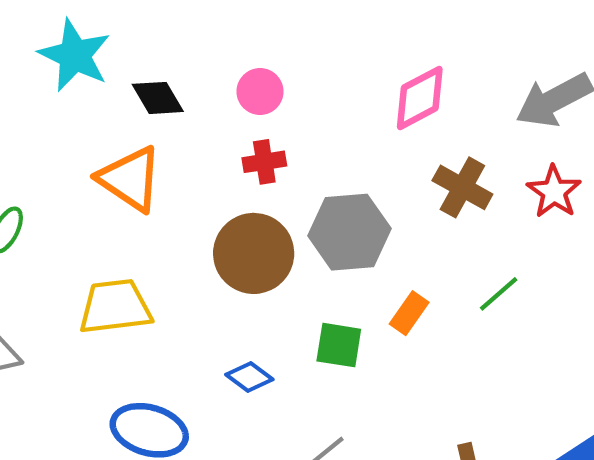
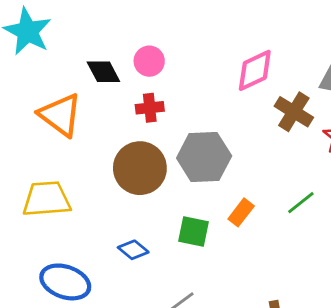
black diamond: (158, 98) -> (103, 72), moved
brown cross: (462, 187) -> (294, 112), moved

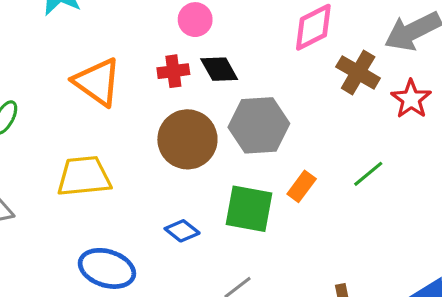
black diamond: (103, 72) -> (219, 69), moved
red cross: (150, 108) -> (173, 71), moved
green square: (193, 231) -> (249, 209), size x1.4

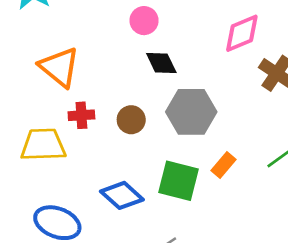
red cross: (173, 71) -> (81, 115), moved
brown circle: (187, 139) -> (131, 120), size x0.6
blue diamond: (182, 231) -> (122, 195), size x1.5

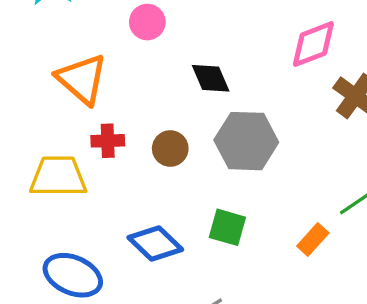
pink circle: (144, 21) -> (147, 22), moved
orange rectangle: (224, 165) -> (313, 240), moved
green square: (179, 181) -> (227, 227), size x0.7

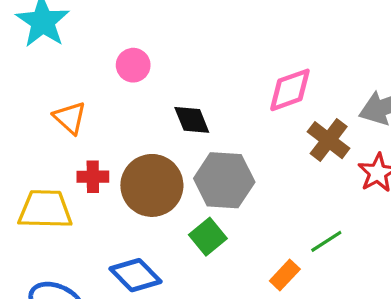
orange triangle: (82, 79) -> (70, 118), size x0.7
brown circle: (170, 148) -> (152, 185), size x1.8
green square: (227, 227) -> (208, 237), moved, turned 33

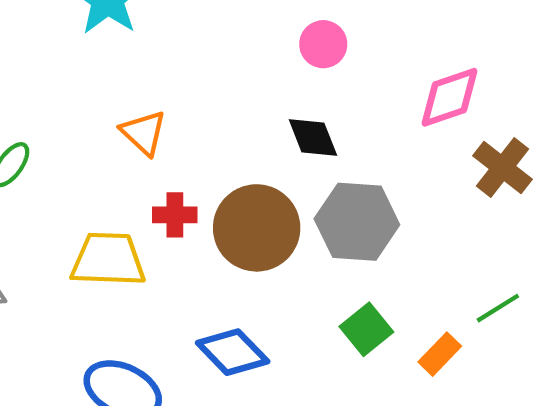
pink circle: (133, 65) -> (323, 44), moved
green square: (208, 237) -> (366, 329), moved

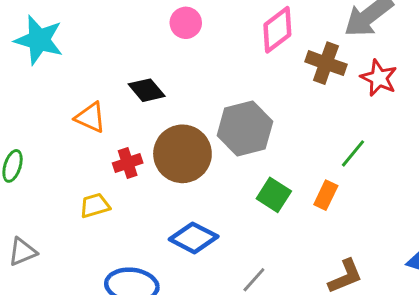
black diamond: (313, 137) -> (147, 90), moved
yellow trapezoid: (108, 260) -> (95, 206), size x0.6

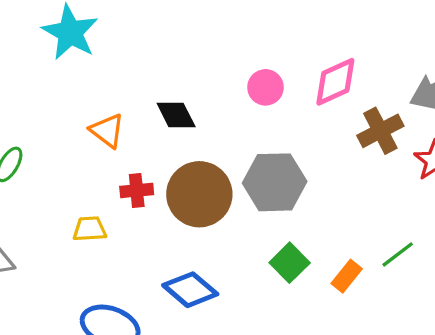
pink circle: (186, 23) -> (265, 87), moved
brown cross: (326, 63) -> (380, 131), turned 30
green line: (353, 153) -> (398, 254), moved

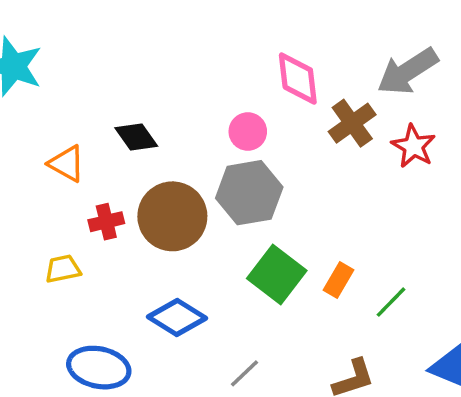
pink diamond: (335, 82) -> (298, 78), turned -64
pink circle: (265, 87) -> (248, 132), moved
green line: (398, 254) -> (391, 302), moved
green square: (290, 263) -> (277, 274), size x1.4

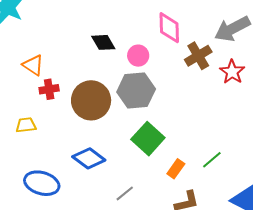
black diamond: (136, 137) -> (103, 42), moved
red cross: (106, 222) -> (49, 89), moved
orange rectangle: (339, 280) -> (176, 169), moved

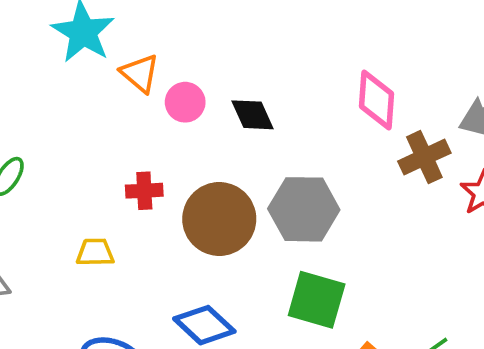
pink circle: (138, 56) -> (185, 102), moved
orange triangle: (33, 65) -> (140, 73), moved
green square: (148, 139) -> (317, 300), turned -32

